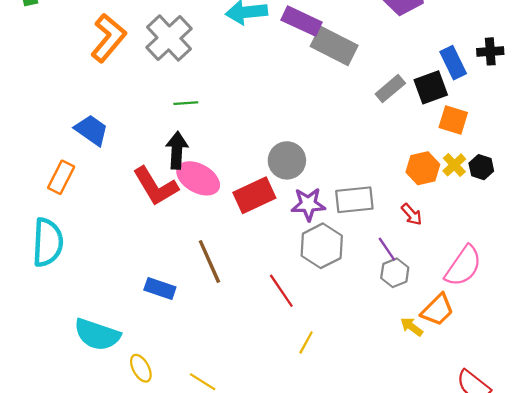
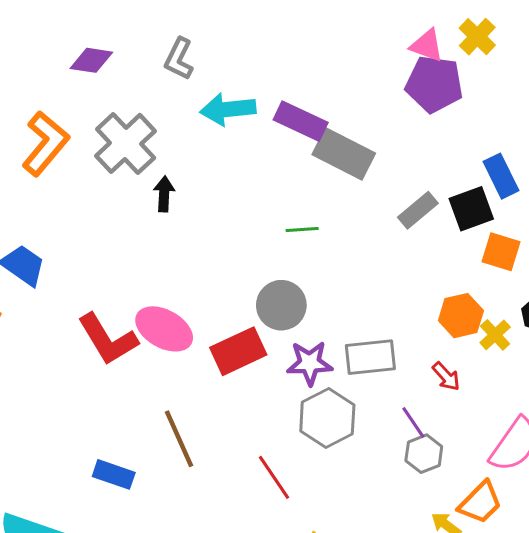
green line: (186, 103) -> (302, 230), moved
black arrow: (177, 150) -> (164, 194), moved, size x0.7
yellow cross: (454, 165) -> (495, 335), moved

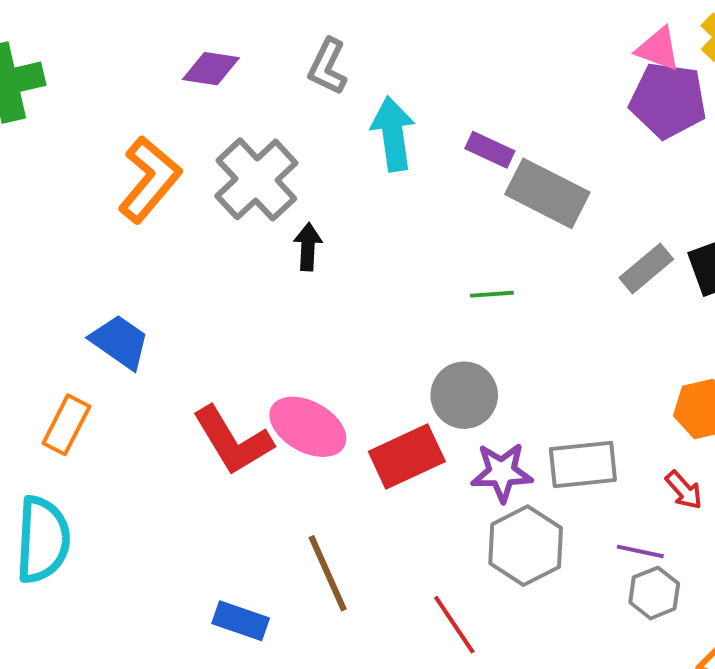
cyan arrow: (228, 109) -> (393, 134), turned 88
purple rectangle: (301, 121) -> (490, 150), size x0.7
purple line: (413, 422) -> (640, 551), turned -44

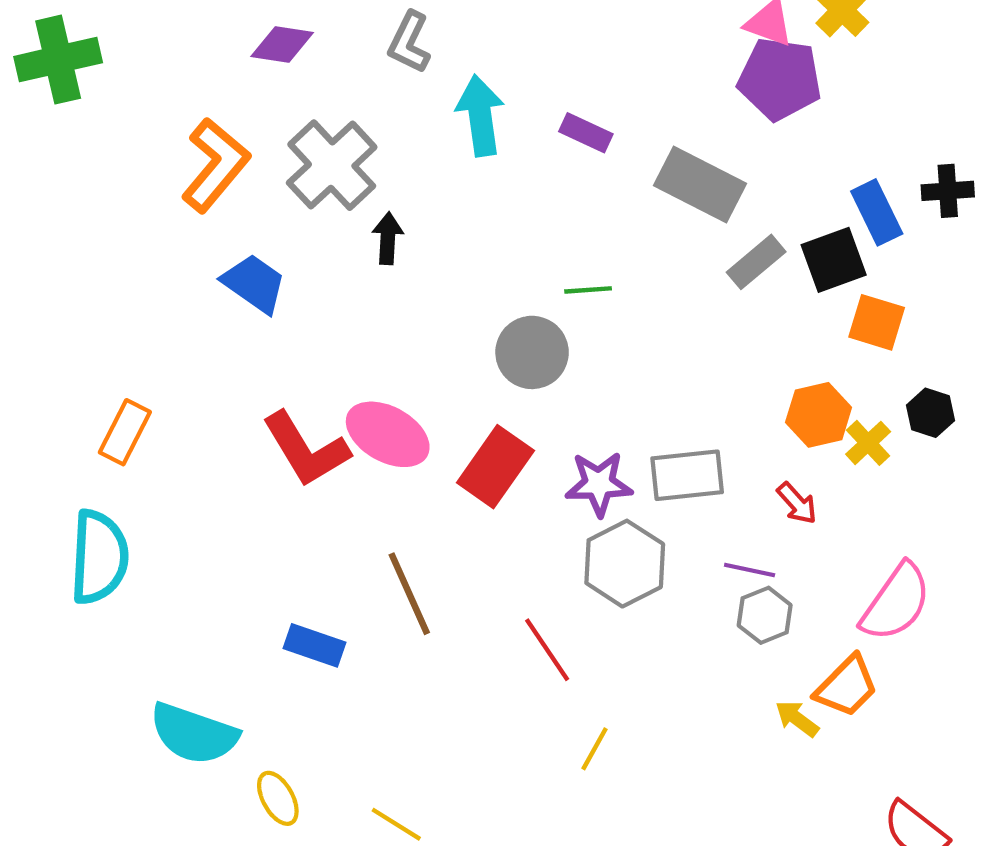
gray rectangle: (547, 193) -> (700, 184), moved
blue trapezoid: (120, 342) -> (254, 284), moved
gray circle: (464, 395) -> (532, 352), moved
red rectangle: (407, 457) -> (495, 467), turned -30

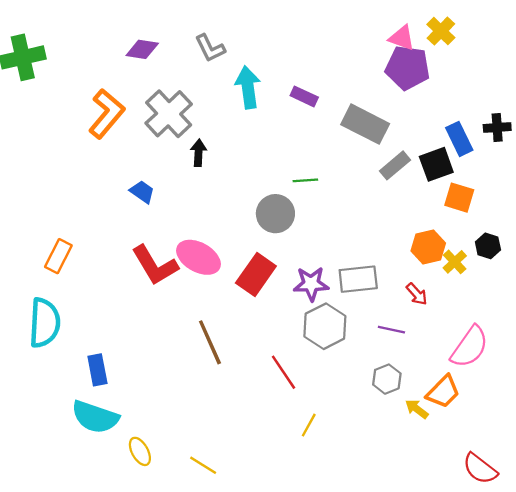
gray L-shape: (409, 42) -> (210, 48), turned -52
blue trapezoid: (254, 284) -> (142, 192), moved, size x0.7
gray hexagon: (765, 615) -> (387, 379), moved
blue rectangle: (314, 645) -> (97, 370), moved, turned 60

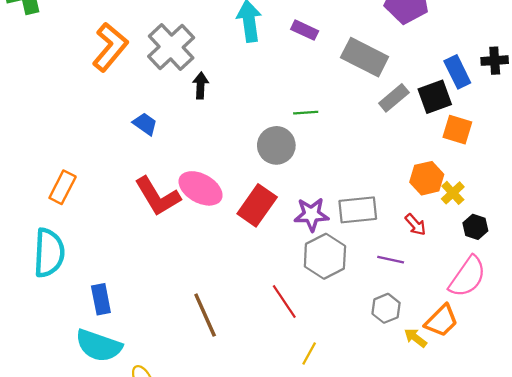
black hexagon: (488, 246) -> (475, 227), moved
brown line: (210, 342) -> (205, 315), moved

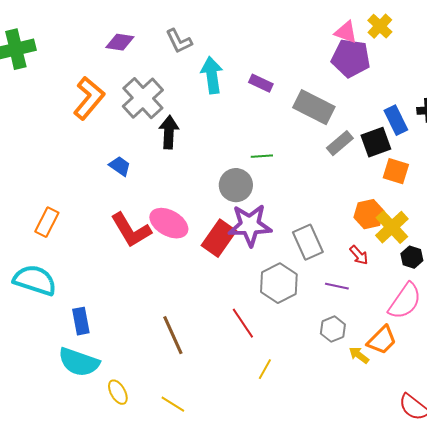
black arrow: (201, 85) -> (169, 132), size x1.4
yellow cross: (453, 193) -> (392, 227), size x1.6
gray rectangle: (358, 210) -> (308, 242), turned 72
purple star: (311, 214) -> (250, 225), moved, size x1.4
cyan semicircle: (49, 253) -> (35, 280), turned -75

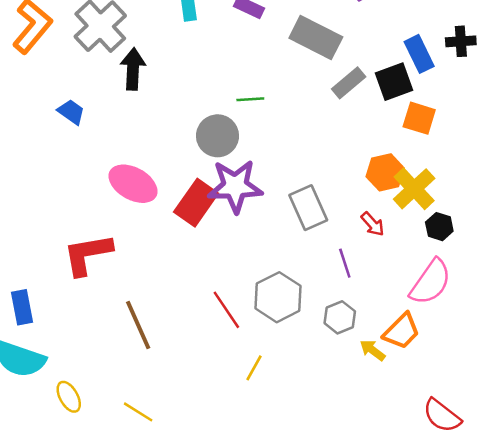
red L-shape: (131, 230) -> (88, 254), moved, turned 111
gray hexagon: (279, 283) -> (278, 297), moved
purple line: (337, 286) -> (345, 263), turned 60

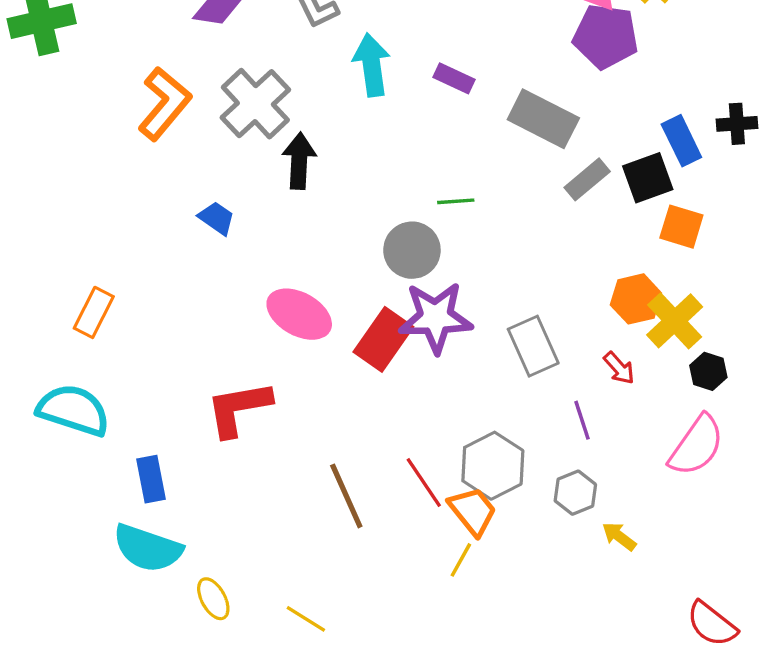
brown line: (138, 325) -> (346, 496), moved
orange trapezoid: (402, 331) -> (473, 511), moved, turned -84

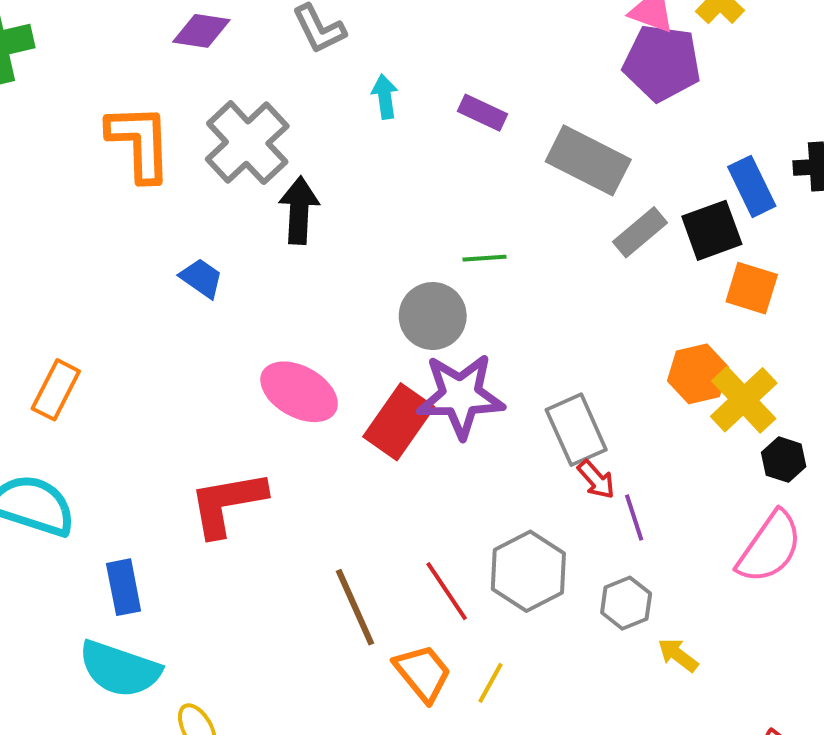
cyan arrow: (372, 65) -> (385, 97), size x0.6
orange L-shape: (164, 104) -> (140, 143), turned -42
red arrow: (619, 368) -> (596, 480), moved
orange trapezoid: (473, 511) -> (423, 673), moved

